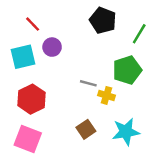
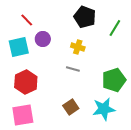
green pentagon: (127, 70) -> (114, 80), moved
yellow cross: (106, 95) -> (78, 47), moved
pink square: (28, 139) -> (23, 115), turned -30

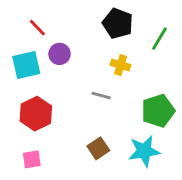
yellow cross: (78, 47) -> (121, 65), moved
pink square: (23, 115) -> (32, 159), size x0.6

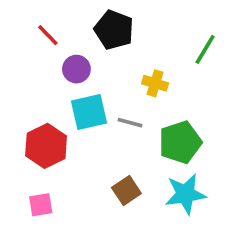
black pentagon: (118, 23) -> (114, 30), moved
cyan square: (26, 65) -> (89, 112), moved
green pentagon: (158, 111) -> (180, 142), moved

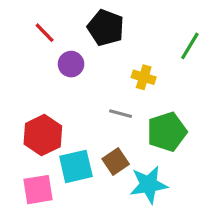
cyan square: (89, 112) -> (76, 166), moved
brown square: (126, 191) -> (116, 161), moved
cyan star: (185, 194) -> (149, 185), moved
pink square: (41, 205) -> (38, 190), size x1.4

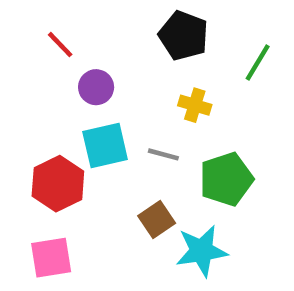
black pentagon: (106, 28) -> (184, 36), moved
cyan square: (76, 166) -> (105, 146), moved

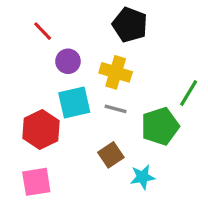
green line: (258, 62) -> (189, 93), moved
yellow cross: (195, 105) -> (116, 72), moved, size x1.4
cyan star: (202, 251) -> (143, 177), size x0.7

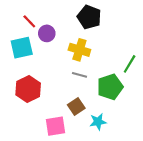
purple circle: (68, 61) -> (47, 33), moved
cyan square: (74, 102) -> (22, 48), moved
pink square: (36, 182) -> (55, 126), moved

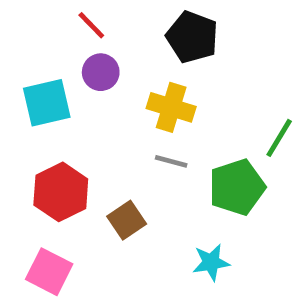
red line: (29, 21) -> (91, 25), moved
brown square: (76, 106) -> (127, 220), moved
pink square: (55, 126) -> (49, 272), moved, turned 36

